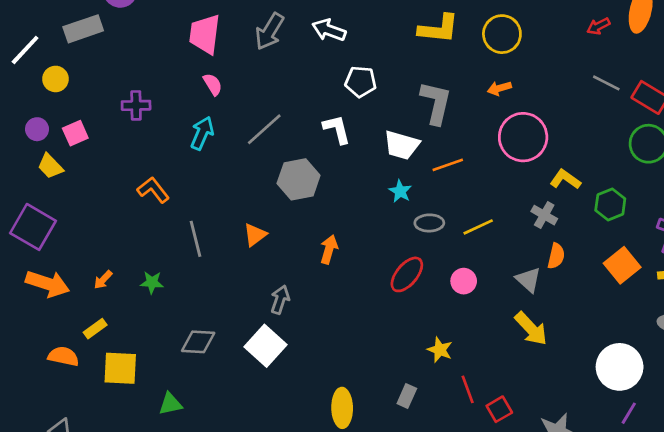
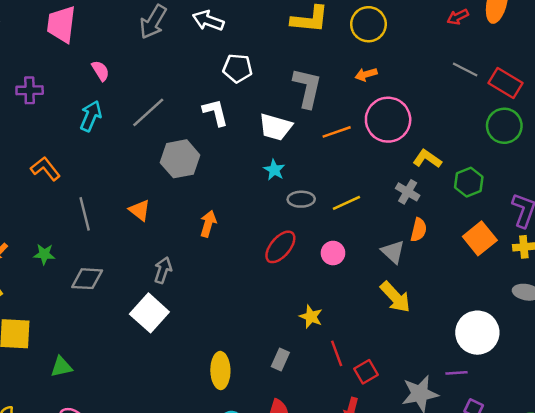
pink trapezoid: (205, 34) -> (61, 24), moved
orange line: (448, 165) -> (337, 132), moved
orange triangle: (255, 235) -> (140, 210), turned -45
gray diamond: (198, 342) -> (87, 279), moved
purple line: (629, 413) -> (457, 373), moved, turned 55

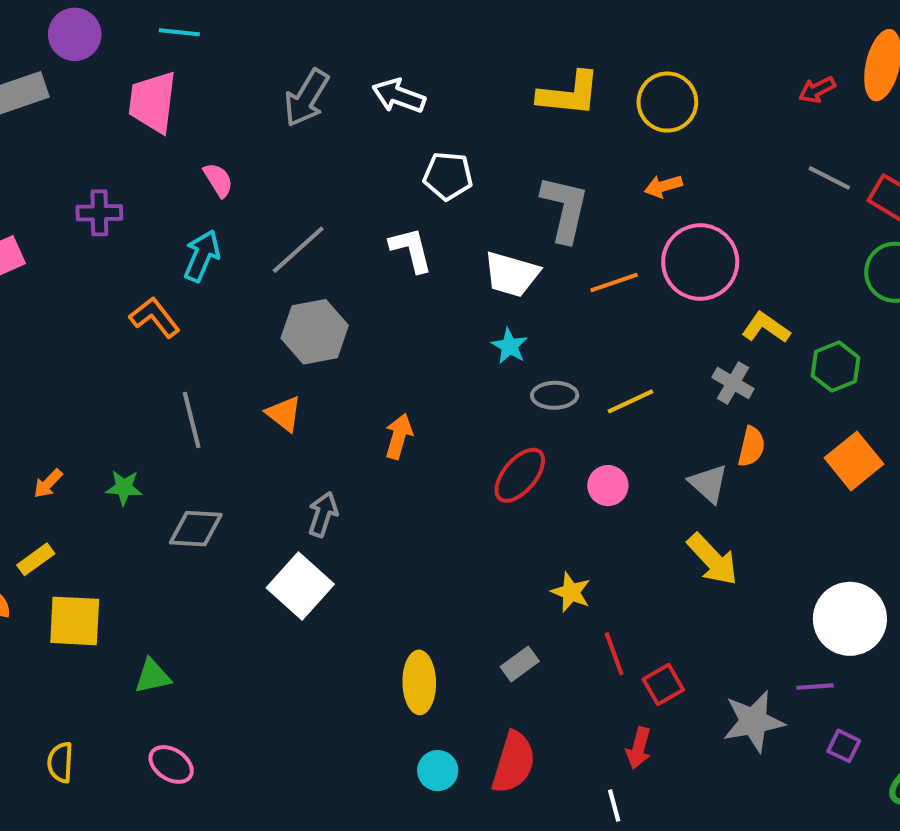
gray hexagon: (180, 159) -> (315, 332), moved
orange L-shape: (45, 169) -> (155, 317), moved
gray rectangle: (280, 359) -> (520, 664), turned 30

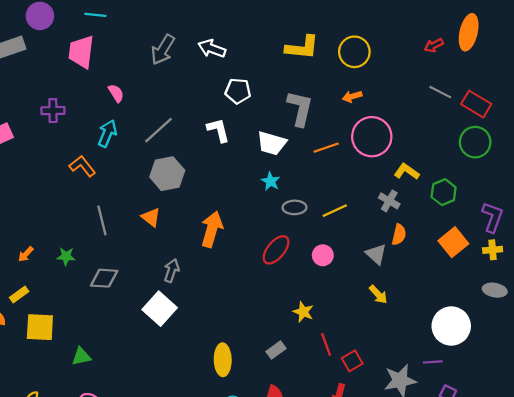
orange arrow: (399, 436) -> (212, 229), size x1.5
yellow arrow: (713, 559) -> (378, 294), size x0.7

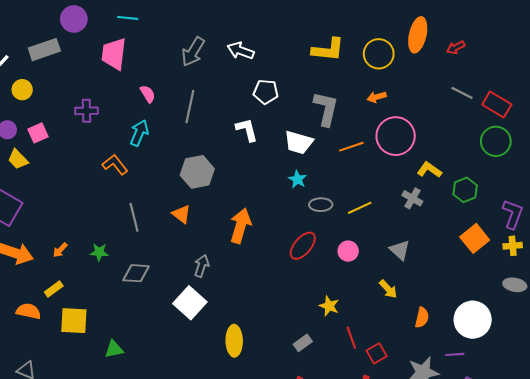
orange ellipse: (469, 32) -> (418, 35), moved
gray line: (159, 130) -> (190, 107), moved, turned -36
orange semicircle: (399, 235) -> (422, 318), moved
yellow arrow: (378, 294) -> (388, 289), moved
yellow ellipse: (223, 360) -> (234, 341), moved

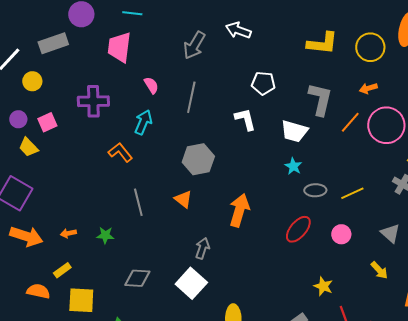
white arrow: (241, 51) -> (238, 30), moved
purple cross: (87, 111) -> (93, 101), size x1.4
orange line: (351, 147) -> (350, 122), moved, turned -30
orange arrow: (60, 250) -> (68, 233), turned 35
gray diamond: (136, 273) -> (137, 278), moved

